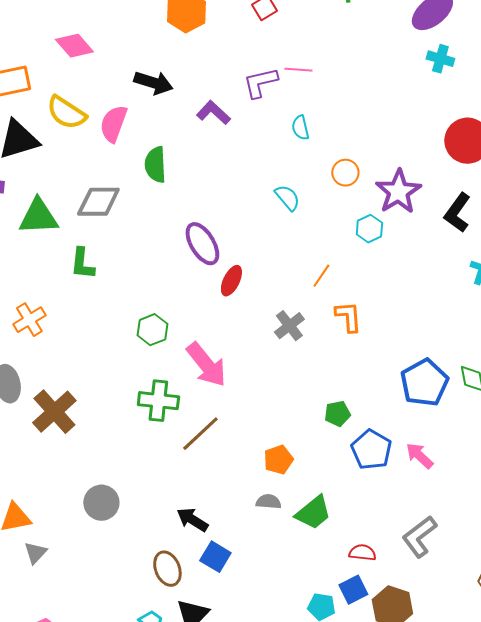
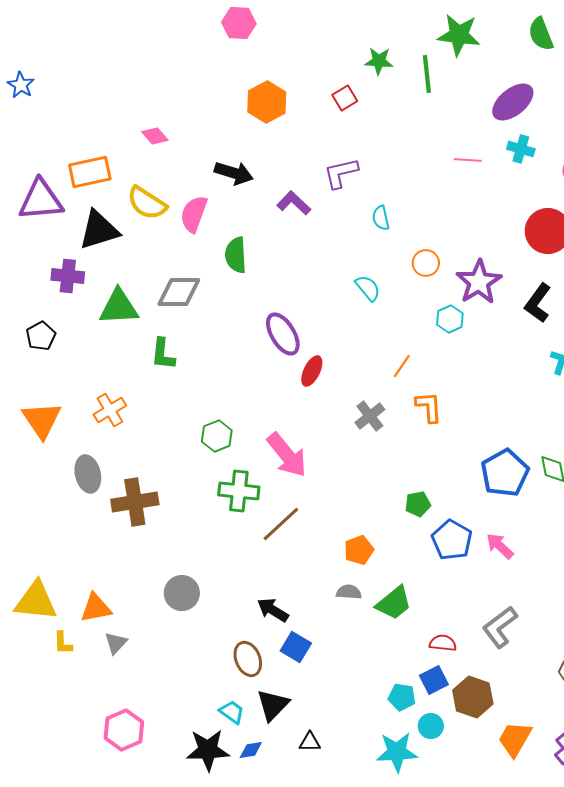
pink diamond: (74, 46) -> (155, 136), size x0.7
pink line: (298, 70) -> (468, 160), moved
green hexagon: (152, 330) -> (217, 436), moved
brown cross: (54, 412) -> (135, 502), turned 33

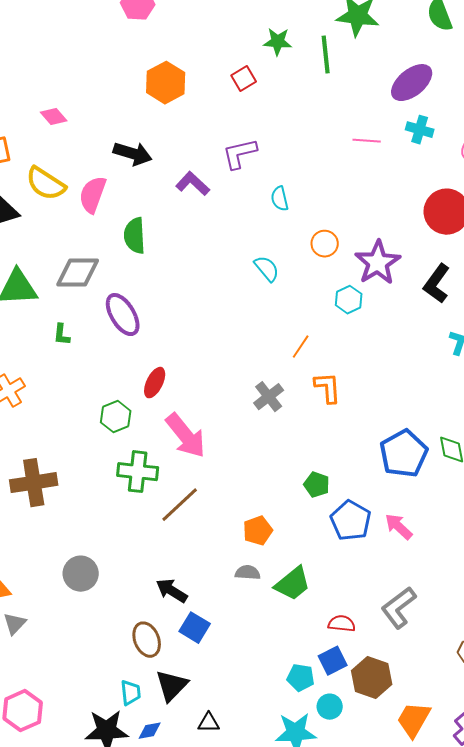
purple ellipse: (283, 334) -> (123, 315), moved
green L-shape: (163, 354) -> (62, 335), size x0.7
red ellipse: (312, 371) -> (155, 383), moved
green pentagon: (418, 504) -> (317, 485), turned 30
cyan trapezoid: (232, 712) -> (131, 693), turned 48

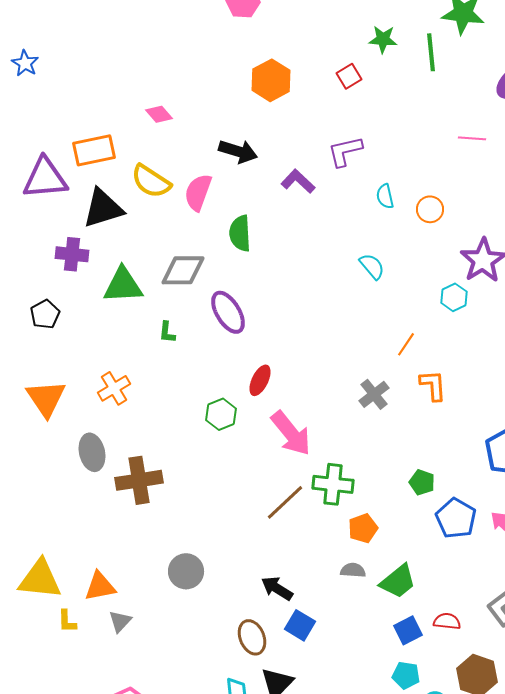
orange circle: (325, 244) -> (430, 209), moved
green cross: (138, 472) -> (333, 484), moved
blue square: (333, 661) -> (408, 630), moved

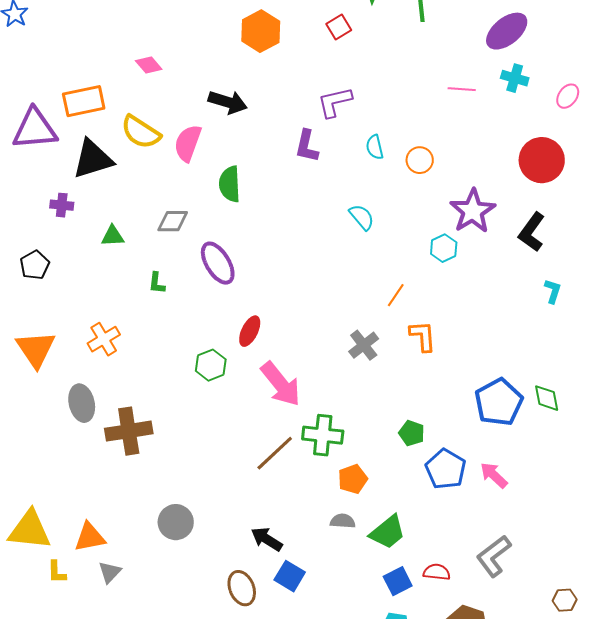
purple L-shape: (298, 181) -> (307, 146), moved, turned -120
purple cross: (72, 254) -> (62, 205), size x0.7
gray diamond: (183, 270) -> (173, 221), size x0.7
green triangle: (123, 285) -> (113, 236), size x0.6

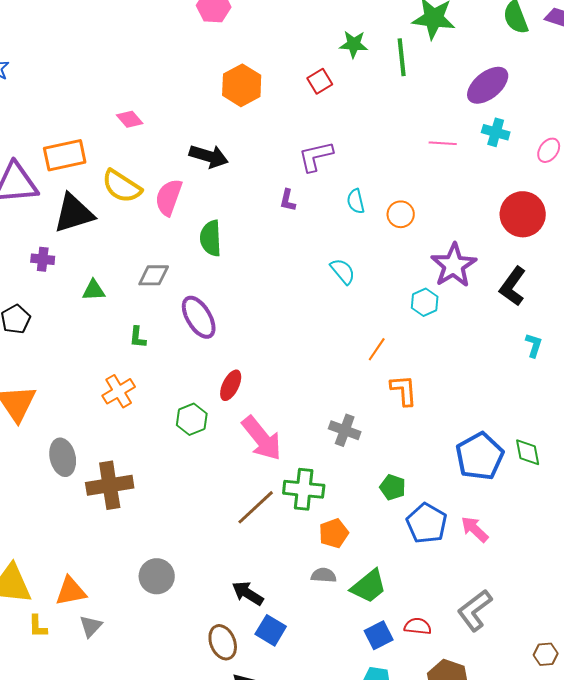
purple L-shape: (307, 146) -> (288, 200), size x0.7
orange cross: (104, 339) -> (119, 391), moved
gray cross: (364, 345) -> (345, 430), moved, turned -32

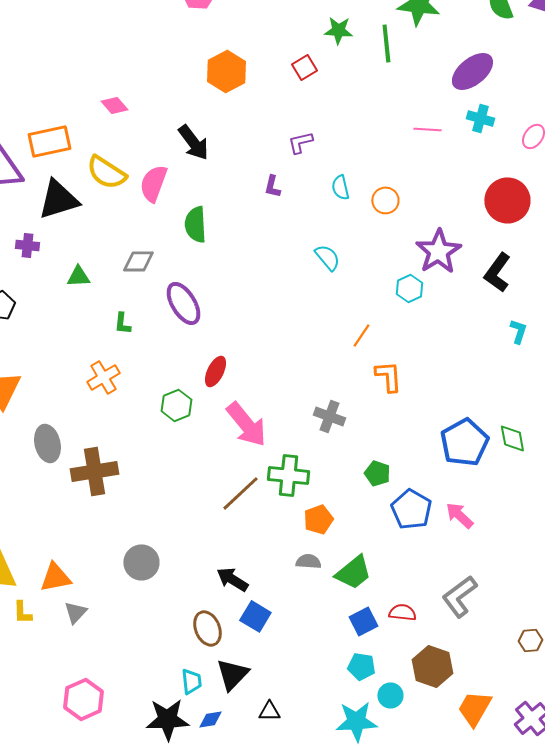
black arrow: (209, 156) -> (193, 142), turned 36
purple L-shape: (316, 156) -> (300, 142), size x0.7

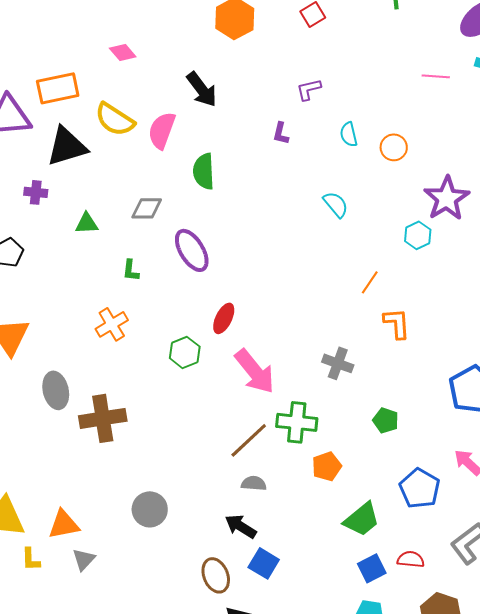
blue pentagon: (411, 509) -> (420, 488), moved
gray semicircle: (308, 561) -> (254, 483), moved

